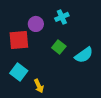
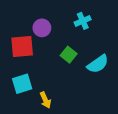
cyan cross: (62, 17) -> (83, 21), moved
cyan square: (19, 72) -> (22, 84), turned 36

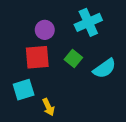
cyan cross: (83, 21) -> (88, 22), size x1.5
red square: (22, 46) -> (37, 57), moved

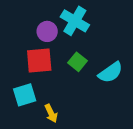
cyan cross: (88, 22) -> (75, 21), moved, turned -35

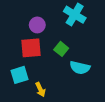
cyan cross: (75, 21) -> (75, 15), moved
cyan semicircle: (111, 72) -> (80, 68), moved, turned 48

